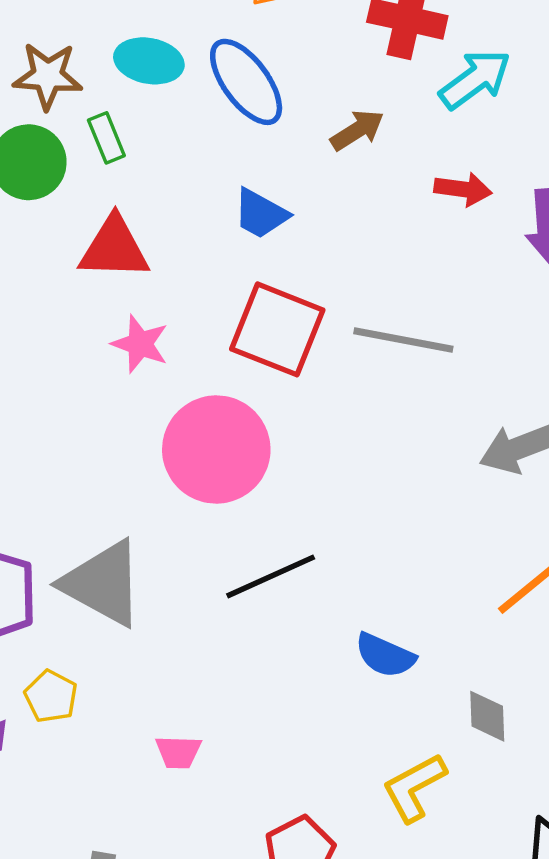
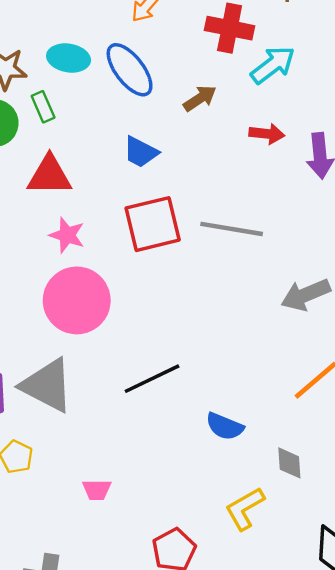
red square: (277, 329) -> (153, 224), turned -34
pink circle: (216, 449) -> (77, 300), moved

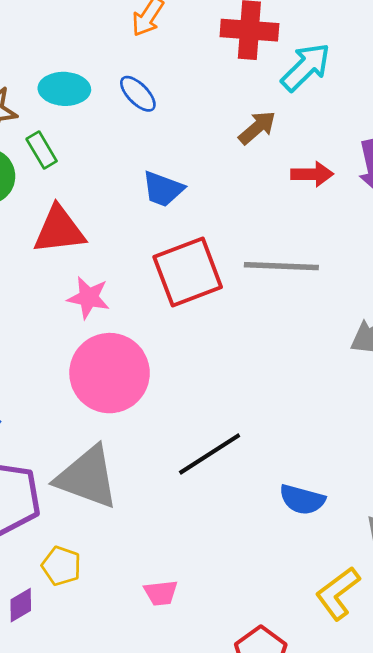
blue ellipse: (130, 70) -> (138, 94), size x0.6
brown arrow: (200, 98) -> (257, 128), moved
red arrow: (267, 134) -> (312, 174), moved

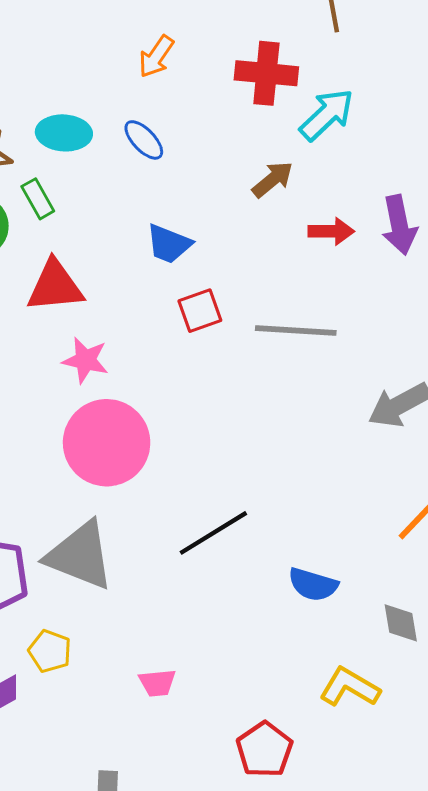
red square: (188, 272) -> (200, 311), moved, size x0.6
yellow L-shape: (338, 593) -> (350, 687), turned 66

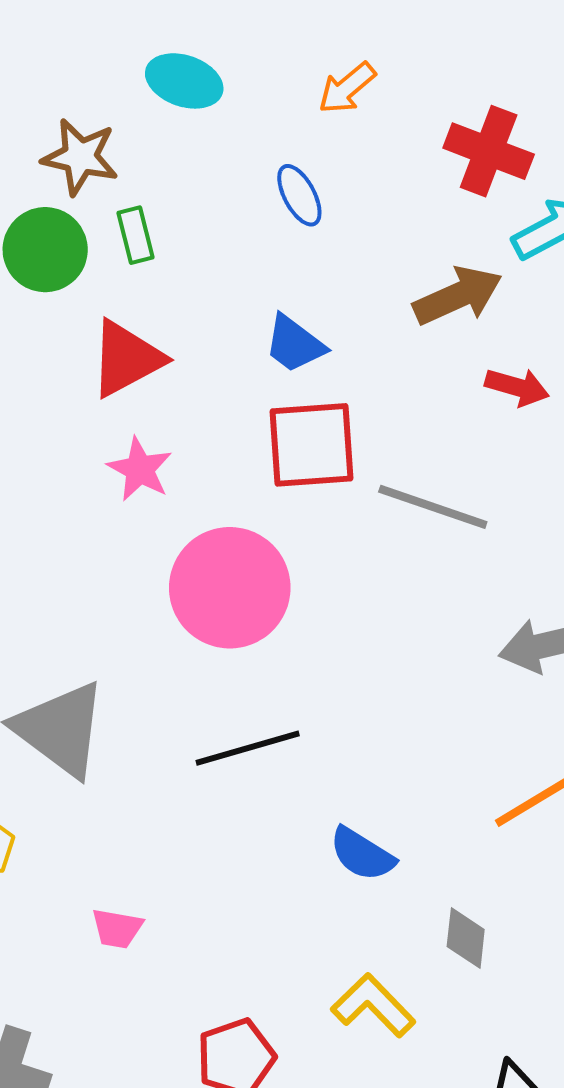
cyan ellipse: (64, 133) -> (184, 81), moved
brown arrow: (273, 179) -> (458, 296), size x1.4
red triangle: (55, 286) -> (126, 359), turned -38
red square: (200, 311) -> (312, 445), size x1.6
pink circle: (107, 443) -> (230, 588), moved

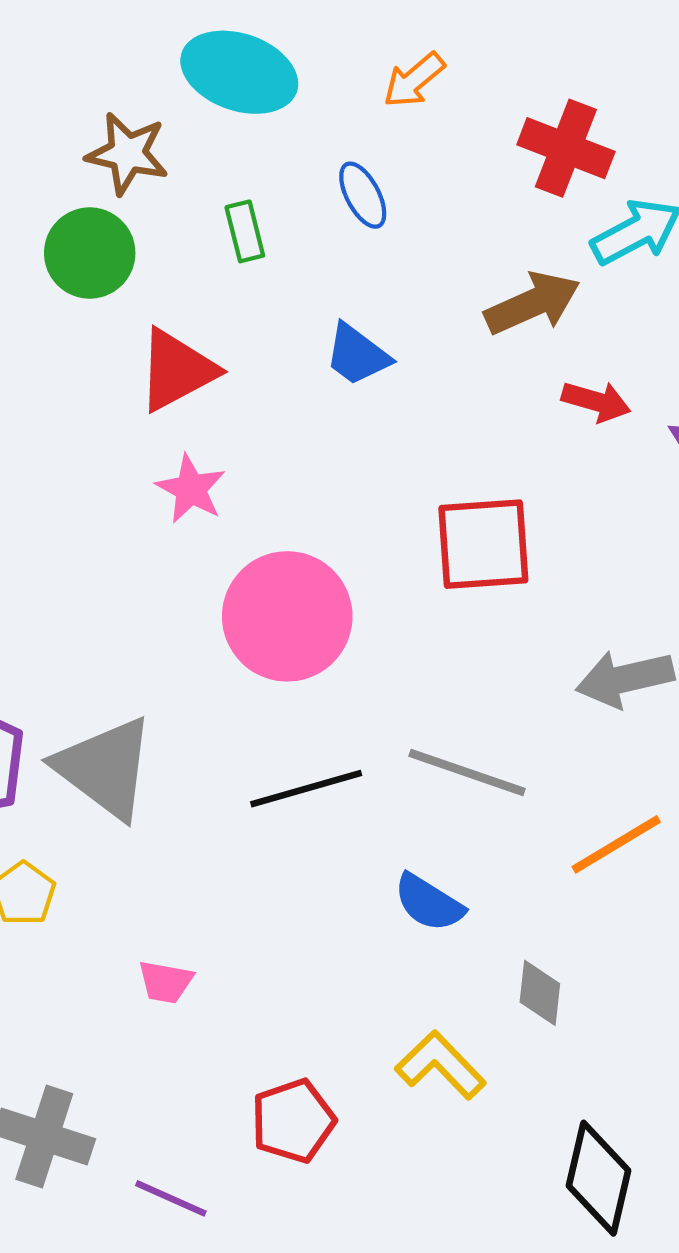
cyan ellipse: (184, 81) -> (239, 72), size x1.4
green rectangle: (135, 235) -> (245, 231), moved
red square: (312, 445) -> (483, 544), moved
gray line: (433, 507) -> (467, 772), moved

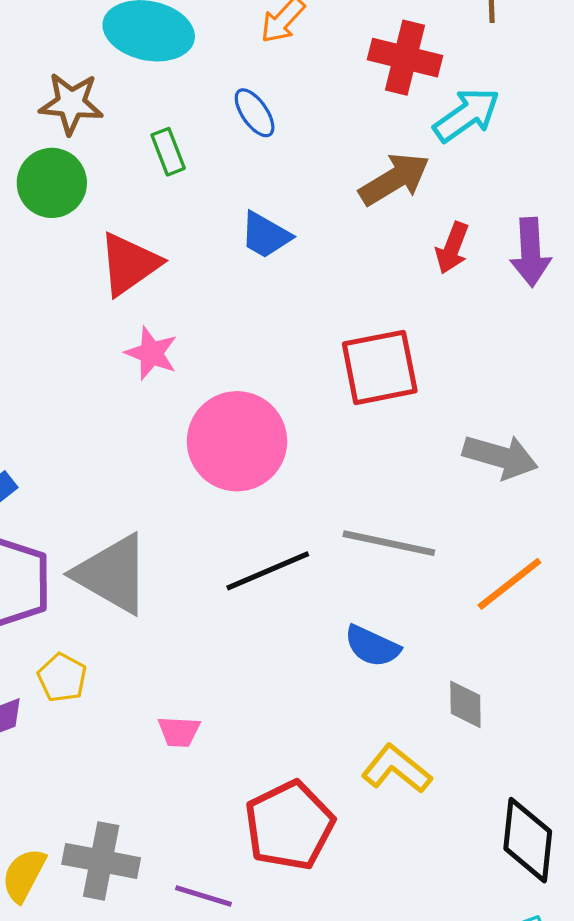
red arrow: (596, 401) -> (452, 248), turned 102
gray arrow: (625, 679) -> (500, 457), turned -144
red pentagon: (293, 1121) -> (289, 825), size x1.4

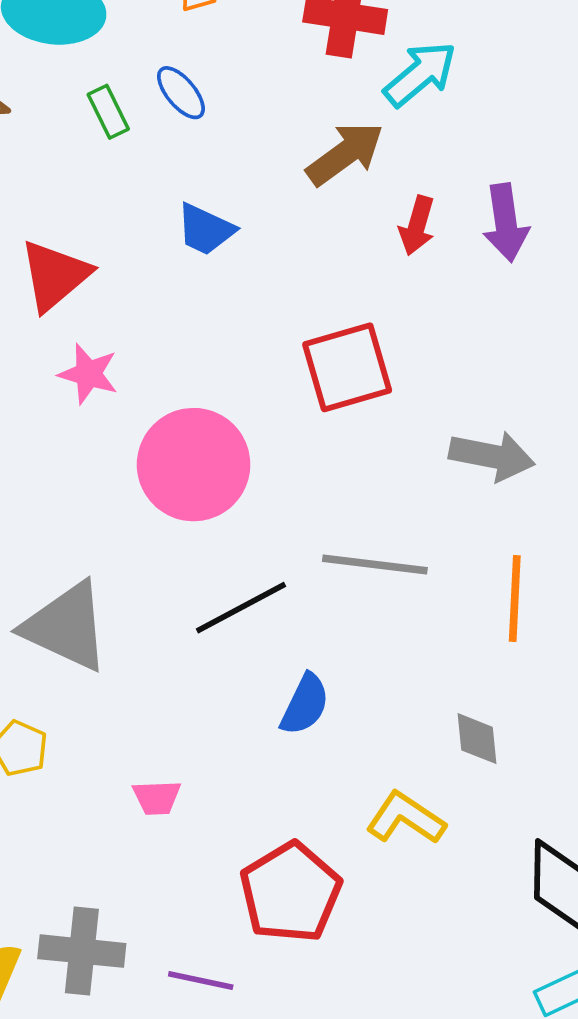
green rectangle: (168, 152) -> (108, 112), moved
orange line: (509, 584) -> (515, 598), turned -44
blue semicircle: (372, 646) -> (305, 704), moved, turned -84

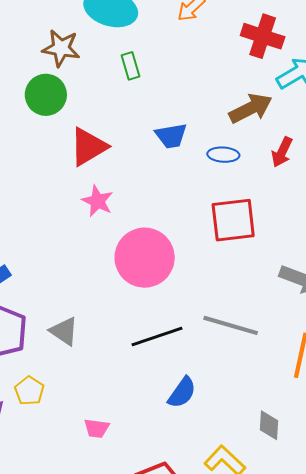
blue ellipse: (181, 93) -> (223, 155), moved, turned -56
blue trapezoid: (205, 229) -> (171, 136), turned -44
gray triangle: (66, 627) -> (64, 331), size x0.6

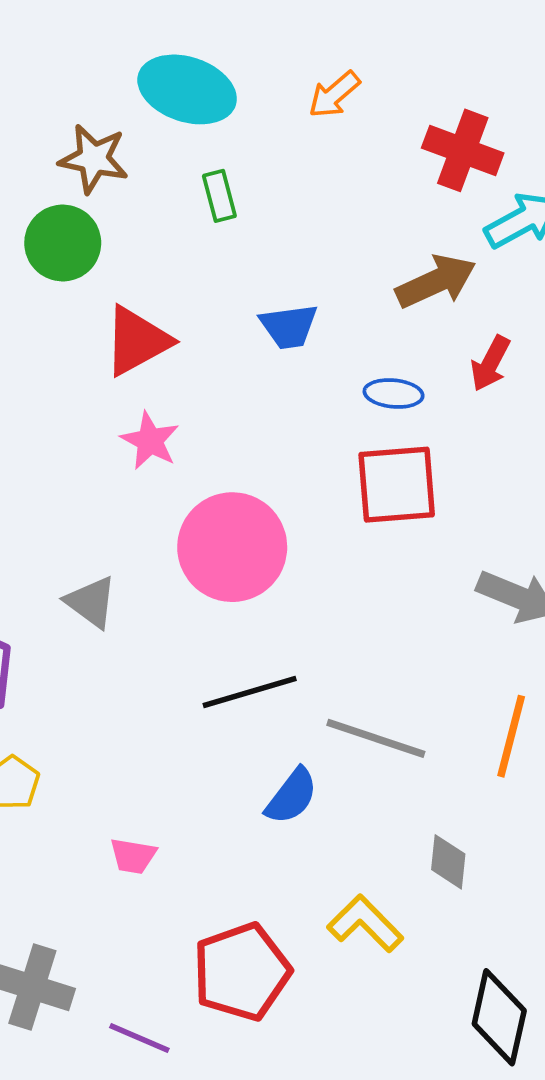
blue ellipse: (223, 155) -> (394, 394), moved
gray line: (231, 325) -> (376, 738), moved
gray triangle: (64, 331) -> (91, 602), moved

